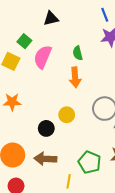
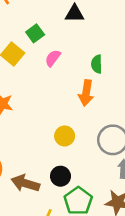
pink semicircle: (43, 57) -> (53, 58), size x0.6
black circle: (46, 128) -> (60, 176), moved

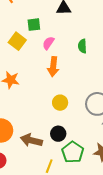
green square: (35, 33) -> (34, 25), turned 32
orange arrow: (86, 93) -> (53, 67), moved

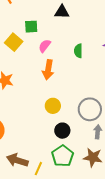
black circle: (58, 134) -> (62, 131), moved
brown arrow: (31, 140) -> (17, 160), moved

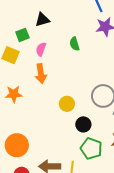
black triangle: (62, 12) -> (42, 20), moved
orange arrow: (48, 70) -> (41, 74), moved

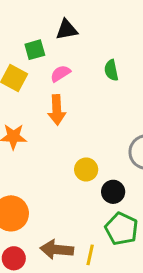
pink semicircle: (41, 49) -> (60, 74), turned 32
yellow circle: (67, 104) -> (86, 170), moved

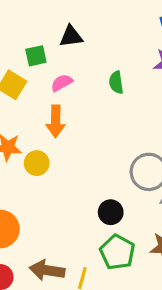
yellow circle: (86, 170) -> (37, 163), moved

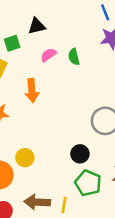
pink semicircle: (62, 83) -> (48, 55), moved
yellow circle: (37, 163) -> (25, 158), moved

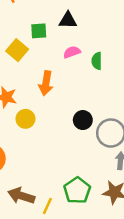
black circle: (80, 154) -> (83, 120), moved
yellow circle: (25, 158) -> (25, 119), moved

